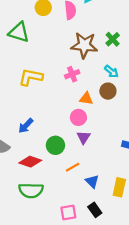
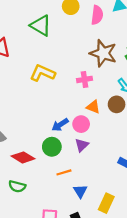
blue arrow: (26, 126) -> (60, 125), moved
green semicircle: (31, 190) -> (17, 186), size x0.7

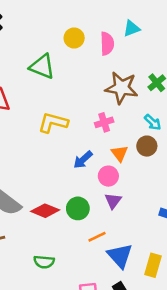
orange triangle: (93, 107) -> (119, 153), turned 40
blue arrow: (60, 125) -> (83, 160), moved
red diamond: (23, 157) -> (45, 211), moved
blue triangle: (80, 191) -> (120, 256), size x1.5

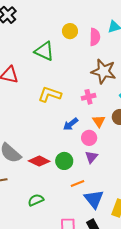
green semicircle: (44, 262) -> (36, 200), turned 147

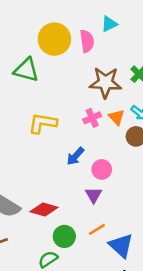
yellow circle: (70, 31) -> (54, 39), size x1.6
orange triangle: (99, 121) -> (117, 117), moved
purple triangle: (91, 157) -> (94, 195), moved
green circle: (64, 161) -> (64, 236), moved

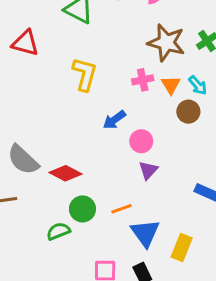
yellow L-shape: (43, 123) -> (85, 74), turned 84
purple triangle: (94, 195) -> (148, 170), moved

